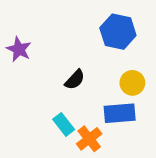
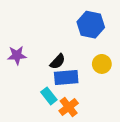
purple star: (19, 49) -> (17, 55), moved, turned -30
blue rectangle: (120, 113) -> (66, 77), moved

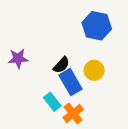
yellow circle: (102, 64) -> (94, 70), moved
blue rectangle: (66, 77) -> (71, 82), turned 65

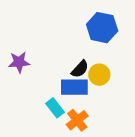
black semicircle: (61, 65) -> (80, 69), moved
blue rectangle: (71, 82) -> (74, 87), turned -60

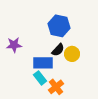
blue hexagon: (102, 28) -> (59, 26), moved
blue rectangle: (74, 87) -> (43, 63), moved

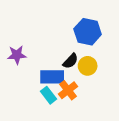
blue hexagon: (59, 26) -> (88, 32), moved
orange cross: (56, 87) -> (68, 90), moved

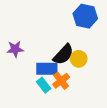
blue hexagon: (88, 32) -> (85, 16), moved
black semicircle: (70, 61) -> (63, 54), size x1.5

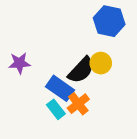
yellow circle: (79, 59) -> (101, 63), moved
blue rectangle: (47, 69) -> (60, 88), turned 35

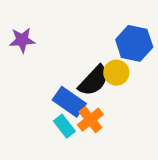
blue hexagon: (109, 21) -> (134, 43), moved
purple star: (19, 63) -> (22, 40), moved

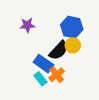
purple star: (22, 40) -> (27, 25), moved
blue hexagon: (134, 43) -> (72, 27), moved

